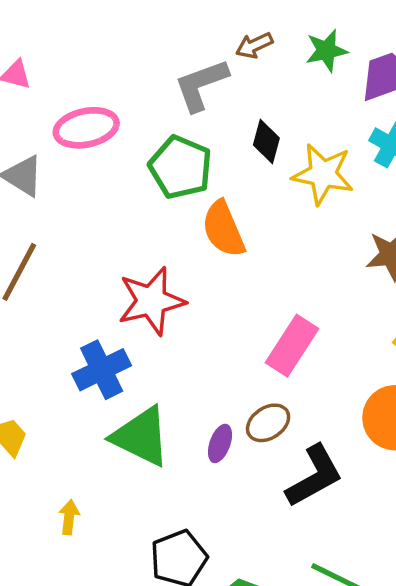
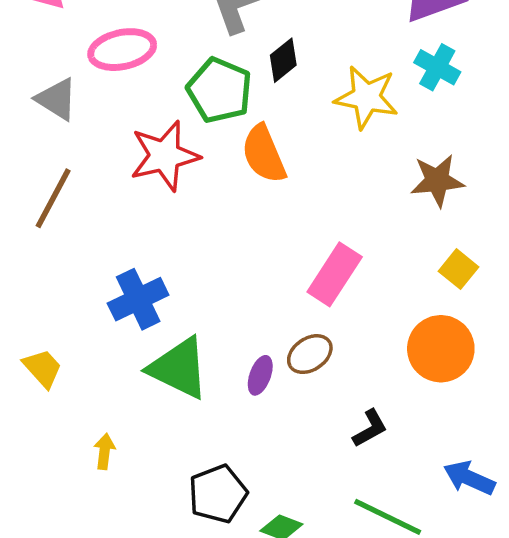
black diamond: (266, 142) -> (283, 60), moved, turned 36
red star: (151, 301) -> (165, 156), moved
black L-shape: (314, 476) -> (370, 428), moved, size x0.6

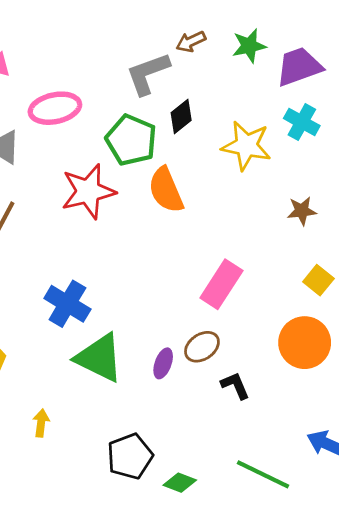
brown star: (437, 181) -> (302, 211), size x0.7
blue cross: (138, 299) -> (67, 304), turned -33
black L-shape: (370, 428) -> (235, 386), moved, turned -84

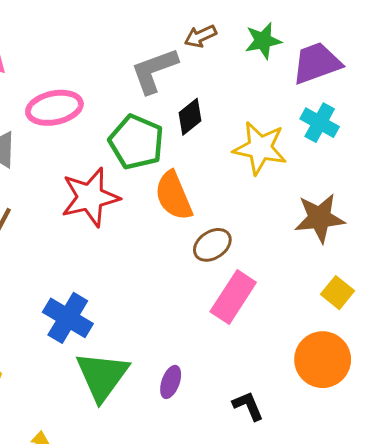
brown star: (302, 211) -> (320, 218), size x1.6
brown ellipse: (202, 347) -> (212, 245), moved
green triangle: (99, 358) -> (102, 376), turned 40

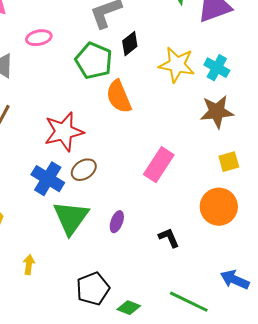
pink ellipse: (54, 108) -> (39, 38), size x0.7
cyan cross: (320, 123) -> (217, 68), moved
red star: (90, 197) -> (64, 132), moved
brown ellipse: (212, 245) -> (84, 170), moved
yellow square: (338, 293) -> (229, 162), turned 35

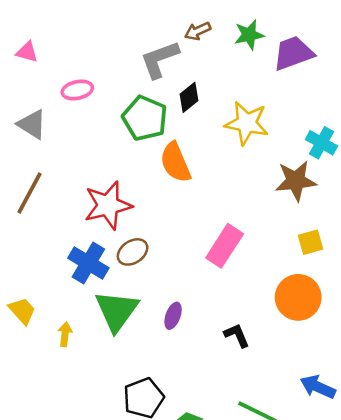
cyan cross: (217, 68) -> (321, 143), moved
yellow arrow: (29, 265) -> (65, 334), moved

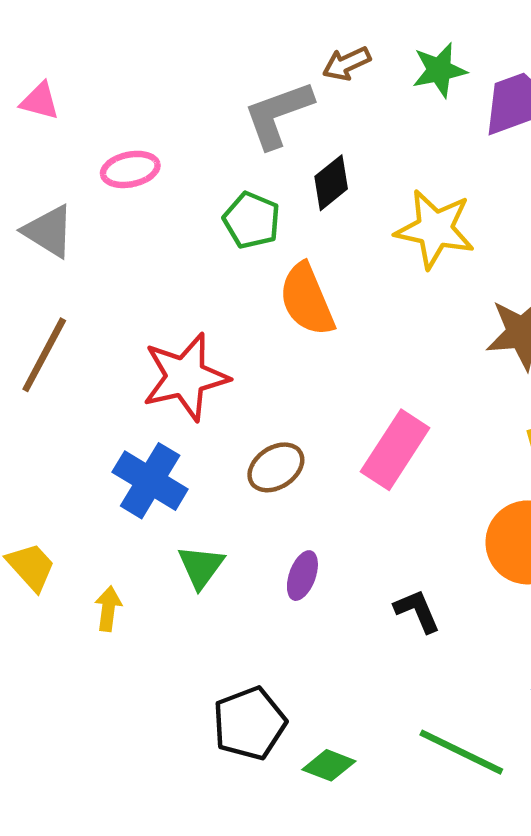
green pentagon: (145, 118) -> (252, 220), size x0.7
brown ellipse: (133, 252) -> (276, 467), moved
green triangle: (117, 311) -> (201, 567), size x0.6

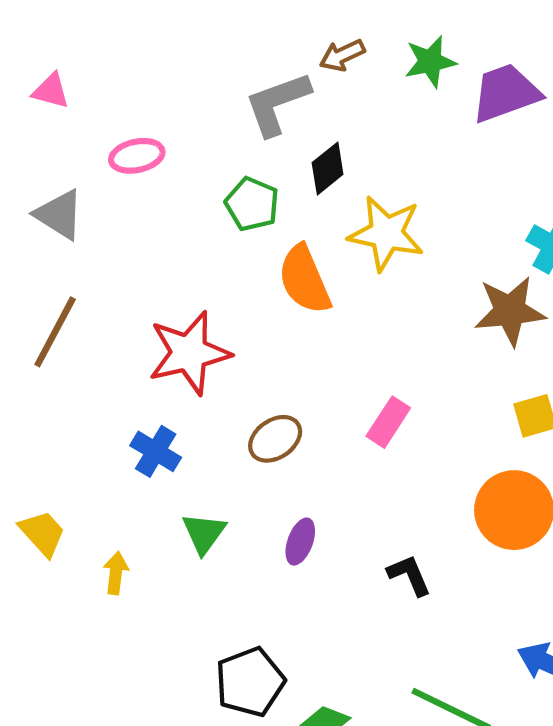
yellow star: (435, 229) -> (386, 233), moved
pink rectangle: (395, 450) -> (388, 422), size x0.7
blue cross: (150, 481) -> (156, 451), size x0.7

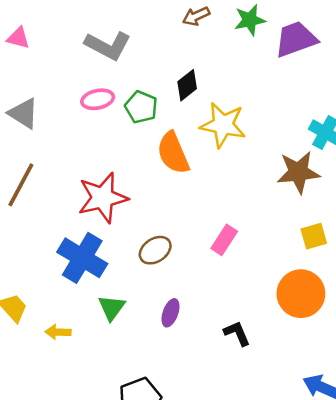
gray L-shape: (277, 103) -> (108, 46), moved, turned -132
pink ellipse: (137, 156) -> (98, 99), moved
blue cross: (156, 451) -> (82, 258), size x1.6
yellow arrow: (116, 573) -> (58, 332), turned -95

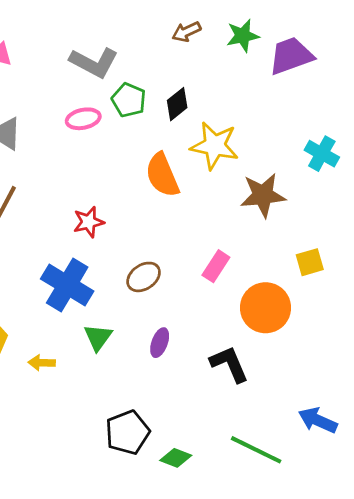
green pentagon: (141, 107) -> (129, 100), moved
brown star: (298, 172) -> (263, 195), moved
red star: (103, 198) -> (89, 222), size x0.6
orange circle: (301, 294) -> (266, 308), moved
black L-shape: (237, 333) -> (229, 364), size x1.4

